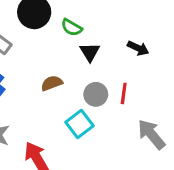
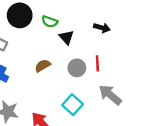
cyan square: (79, 124) -> (73, 105), moved
gray arrow: (151, 134) -> (110, 95), moved

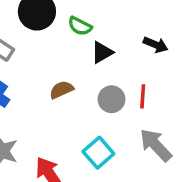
black triangle: (67, 37) -> (102, 52), turned 35

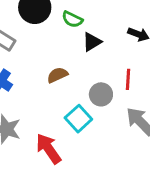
gray circle: (111, 99) -> (101, 94), moved
cyan square: (98, 153) -> (78, 119), moved

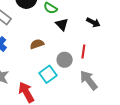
black triangle: (92, 42) -> (62, 24), turned -48

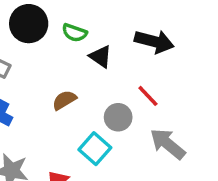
black arrow: (93, 22) -> (154, 42), size x1.5
red line: (83, 52) -> (148, 96), turned -40

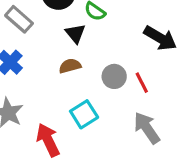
black triangle: (100, 57) -> (75, 33), moved
gray circle: (118, 117) -> (114, 76), moved

